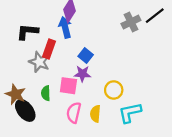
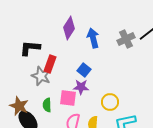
blue arrow: (65, 27) -> (93, 38), moved

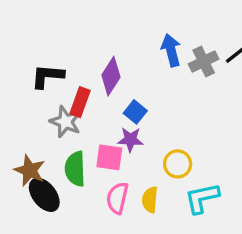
purple diamond: (69, 28) -> (111, 76), moved
blue arrow: (93, 38) -> (171, 50), moved
green semicircle: (47, 105) -> (75, 169), size x1.5

